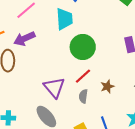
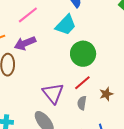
cyan trapezoid: (64, 19) -> (66, 25), turned 45

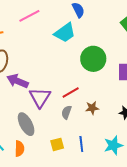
purple arrow: (25, 43) -> (18, 81), moved, turned 35
green circle: (83, 54) -> (93, 59), moved

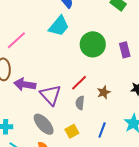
pink line: (29, 16) -> (16, 40), moved
yellow square: (57, 144) -> (72, 131), moved
blue line: (81, 144) -> (102, 130), turned 42

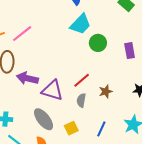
cyan trapezoid: (59, 26) -> (81, 24), moved
green circle: (93, 44) -> (98, 43), size x0.7
purple triangle: (51, 95) -> (52, 90), turned -35

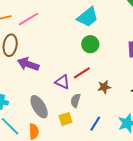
green circle: (98, 43) -> (90, 44), moved
purple triangle: (52, 90) -> (62, 82), moved, size x0.7
gray semicircle: (81, 100) -> (75, 101), moved

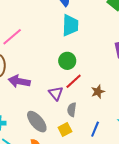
cyan trapezoid: (88, 17) -> (70, 25), turned -40
green circle: (90, 44) -> (67, 61), moved
purple triangle: (62, 82) -> (56, 93), turned 35

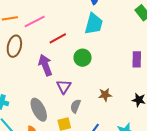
purple arrow: (19, 81) -> (45, 65), moved, turned 45
red line: (74, 81) -> (58, 38), moved

